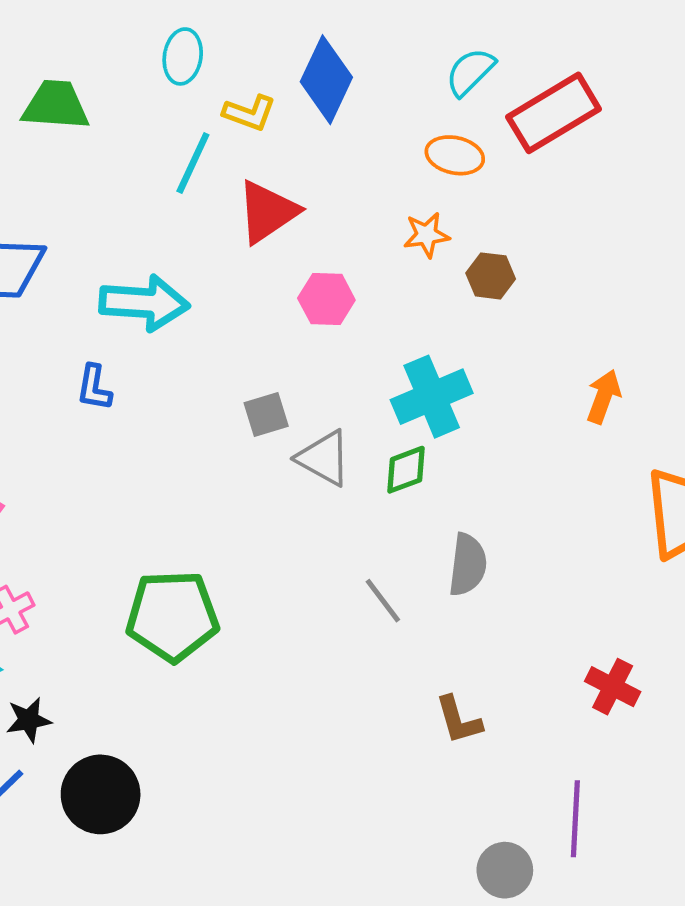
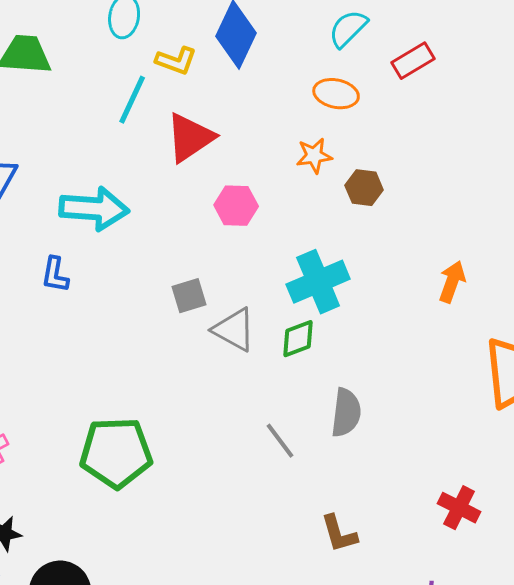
red rectangle: (554, 113) -> (413, 61), size x0.6

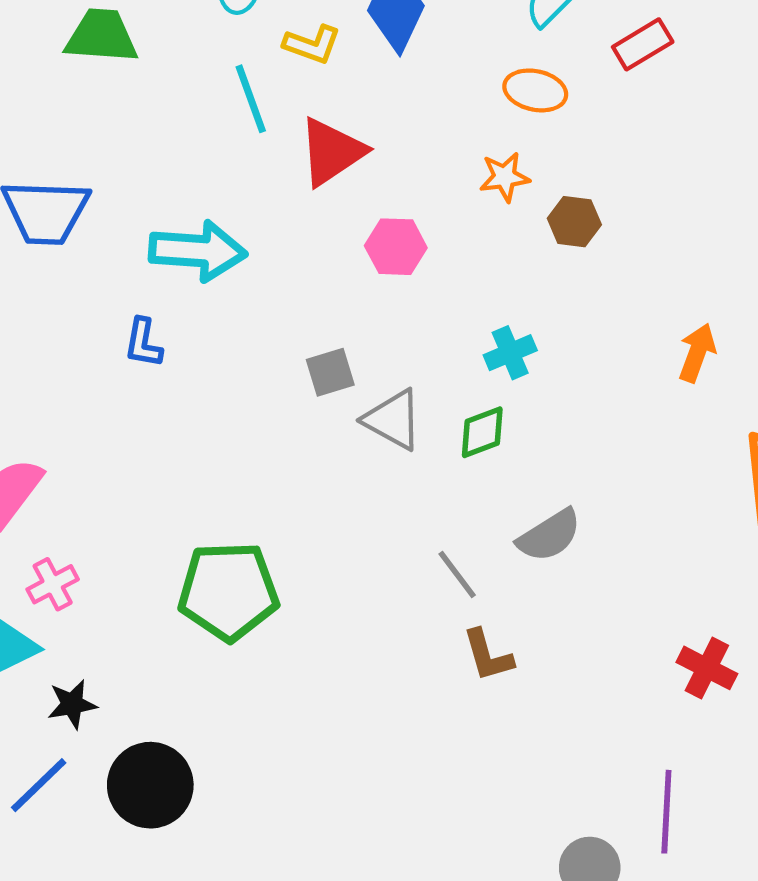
cyan line: (132, 100) -> (251, 99), turned -45
cyan cross: (318, 282) -> (510, 353), size x0.6
gray semicircle: (346, 413) -> (549, 535), turned 51
brown L-shape: (339, 534) -> (488, 655), moved

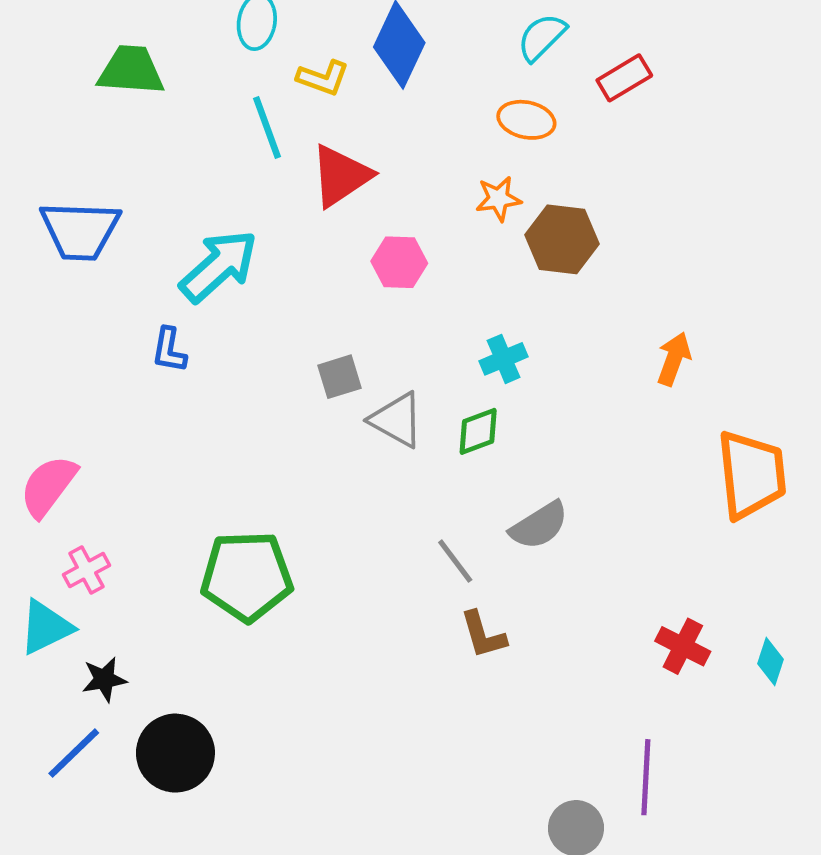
brown hexagon: (574, 222) -> (562, 239), size x1.5
cyan arrow: (198, 251) -> (219, 266), turned -46

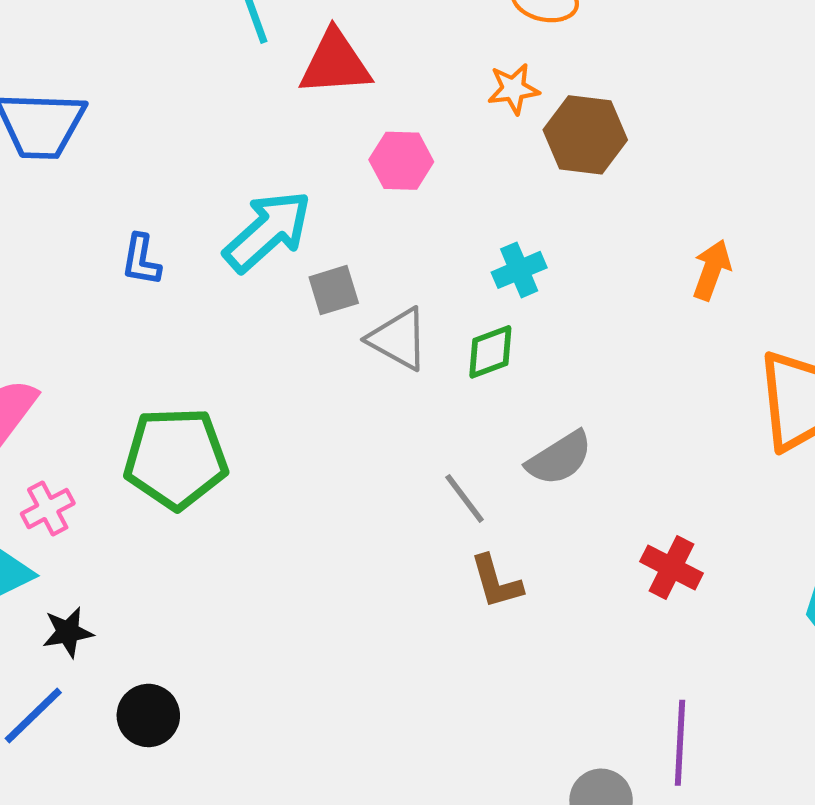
red triangle: (341, 176) -> (335, 63), turned 30
cyan arrow: (219, 266) -> (268, 231), moved
green pentagon: (247, 576) -> (176, 458), moved
red cross: (683, 646) -> (671, 567), moved
black circle: (175, 753) -> (148, 715), size x0.7

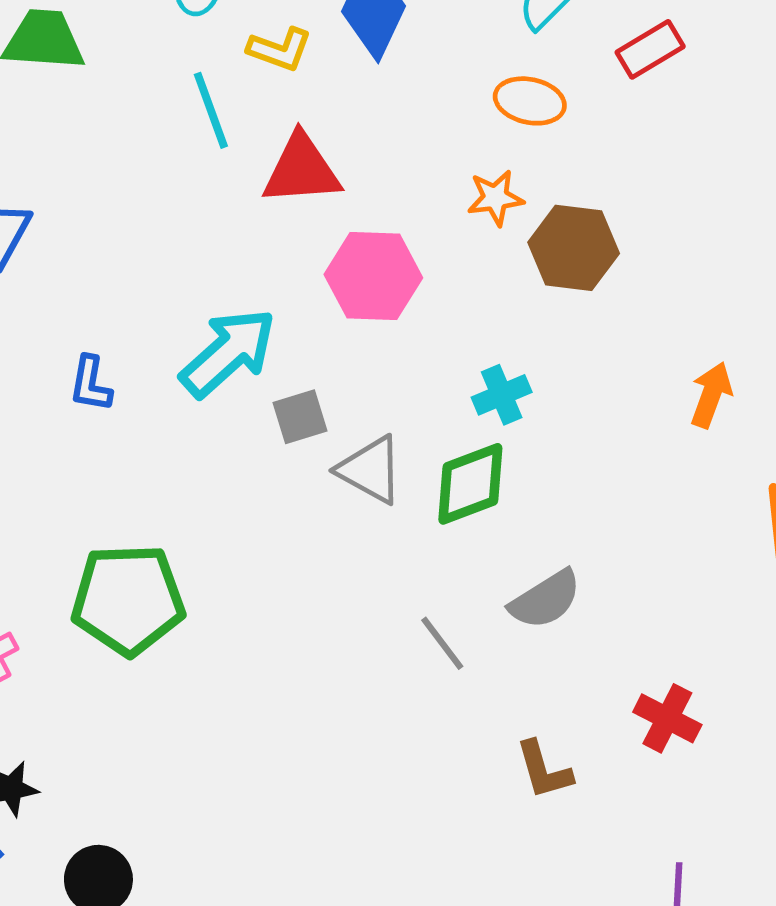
pink hexagon: (401, 161) -> (373, 276), size x1.4
green diamond: (490, 352) -> (470, 484), size x1.4
brown L-shape: (496, 582) -> (544, 770), moved

